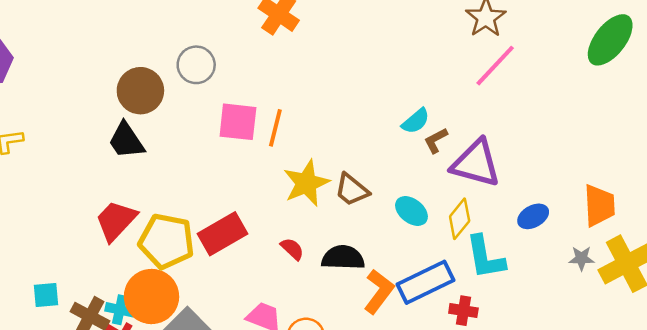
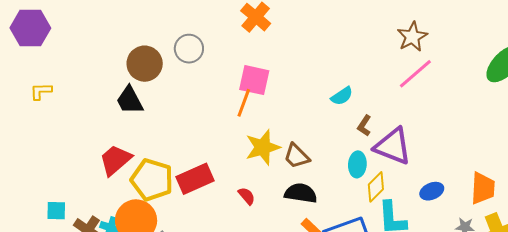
cyan semicircle: (416, 121) -> (342, 96), moved
pink square: (238, 122) -> (254, 80), moved
brown L-shape: (436, 140) -> (364, 126), turned -35
cyan ellipse: (411, 211) -> (357, 164), moved, turned 50
black semicircle: (343, 258) -> (301, 193), moved

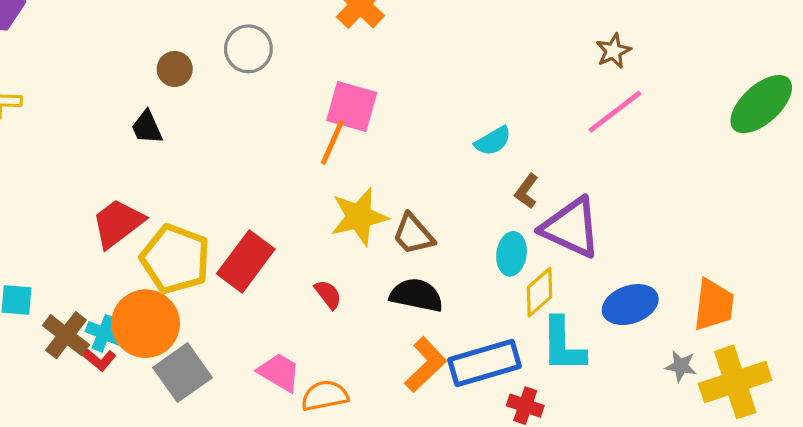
brown star: (412, 37) -> (613, 51), size x0.7
brown circle: (145, 64) -> (175, 69), size x0.6
black trapezoid: (130, 100) -> (147, 127), size x0.7
red rectangle: (195, 179) -> (246, 261), turned -33
blue ellipse: (432, 191) -> (630, 305), size x1.4

